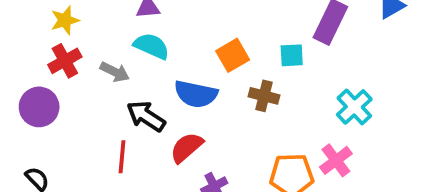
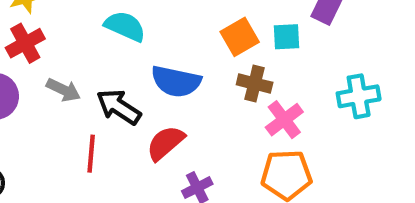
orange square: (233, 55) -> (240, 37), moved
gray arrow: (115, 72) -> (63, 90), moved
cyan cross: (354, 107) -> (359, 96), turned 33
pink cross: (336, 160) -> (284, 120), moved

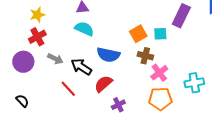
cyan cross: (359, 96) -> (194, 83), moved
red line: (91, 154) -> (68, 89), turned -48

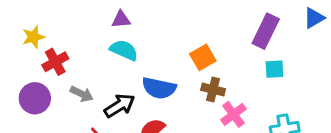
yellow star: (37, 15) -> (33, 37), moved
cyan square: (160, 34) -> (274, 69), moved
black arrow: (81, 67) -> (120, 106), turned 115

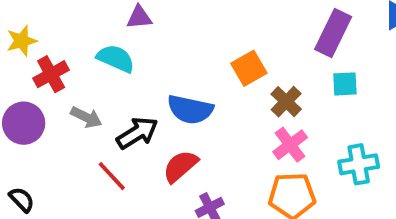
cyan semicircle: (124, 50) -> (116, 58), moved
brown cross: (213, 90) -> (286, 102), moved, turned 30

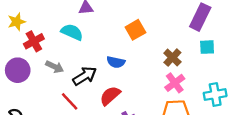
orange square: (249, 68) -> (135, 30), moved
blue semicircle: (190, 109) -> (116, 62), size x0.7

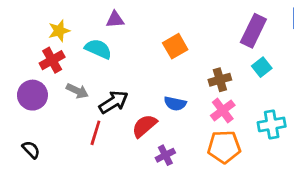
yellow star: (17, 22) -> (59, 31), moved
cyan square: (207, 47) -> (262, 67), turned -35
brown cross: (172, 58) -> (220, 80), turned 30
blue semicircle: (116, 62) -> (175, 103), moved
red line: (70, 101) -> (95, 133), turned 60

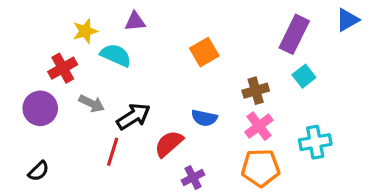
yellow star: (59, 31) -> (85, 31), moved
black semicircle: (31, 150) -> (39, 171), turned 90

